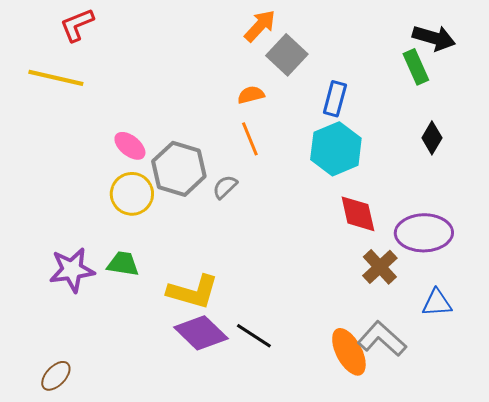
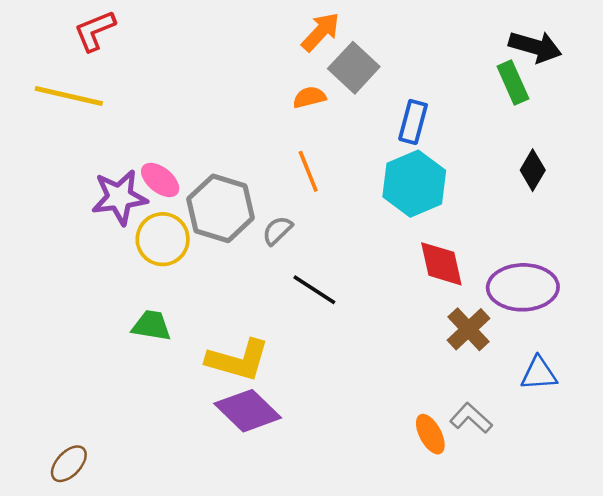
orange semicircle: (251, 95) -> (309, 97), moved
purple star: (72, 270) -> (119, 197), moved
black line: (254, 336) -> (314, 290), moved
gray L-shape: (382, 339) -> (471, 418), size x0.7
orange ellipse: (349, 352) -> (430, 434), size x0.7

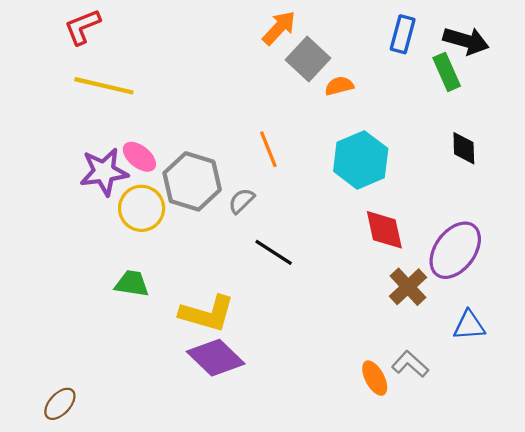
yellow line: (69, 96) -> (104, 86), moved
orange semicircle: (309, 97) -> (339, 86), moved
blue rectangle: (413, 122) -> (403, 34), moved
black diamond: (533, 170) -> (464, 148), turned -32
purple ellipse: (523, 287) -> (455, 250), turned -52

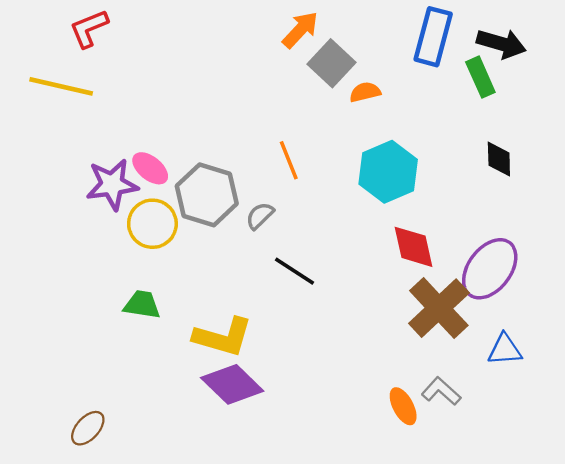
blue rectangle: (403, 34) -> (433, 37), size x1.4
yellow line: (104, 86) -> (61, 86), moved
brown cross: (408, 287) -> (439, 308), size x1.5
brown ellipse: (60, 404) -> (88, 428), moved

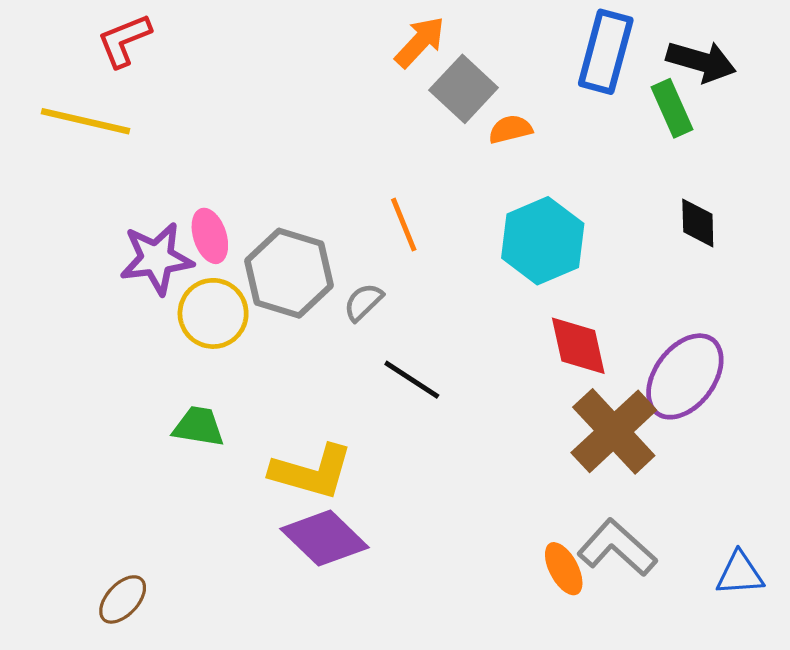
pink ellipse: (150, 168) -> (210, 236), turned 33
blue triangle: (505, 350) -> (740, 574), moved
gray L-shape: (441, 391) -> (617, 548), size x1.4

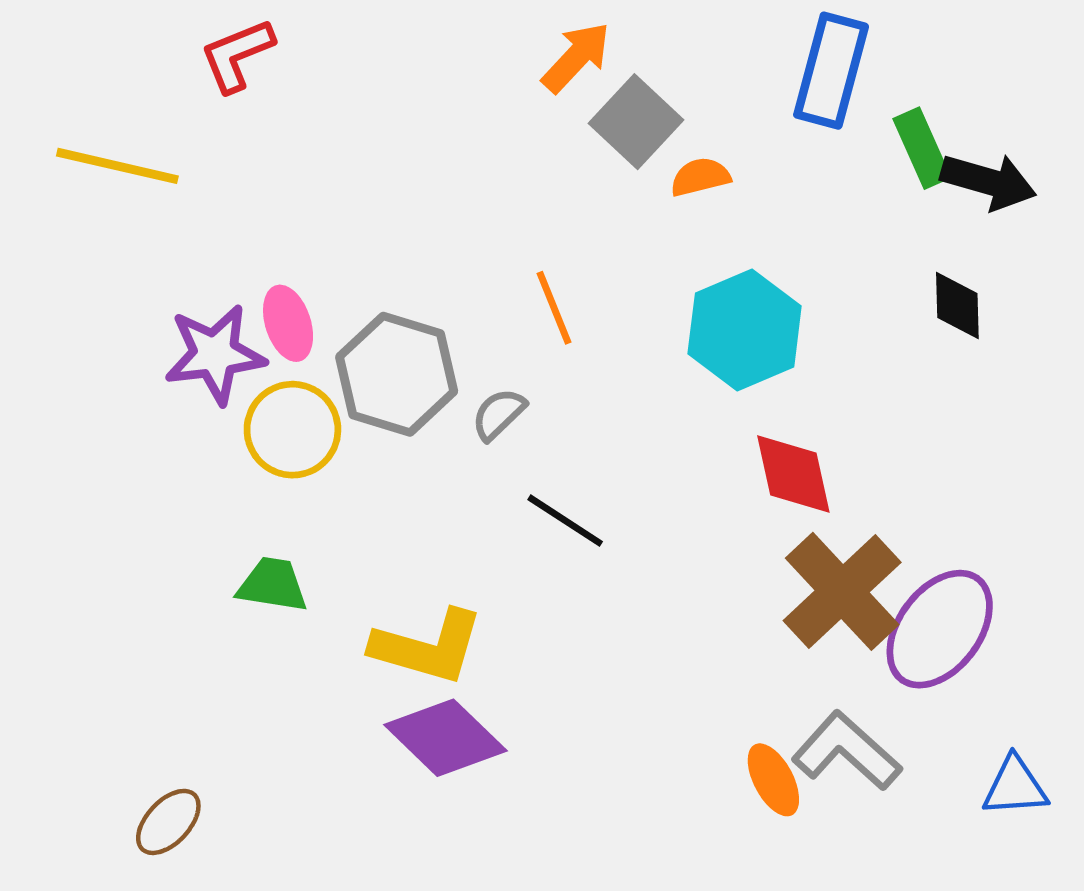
red L-shape: (124, 40) -> (237, 55), moved
black arrow: (701, 61) -> (988, 181), moved
purple ellipse: (685, 376) -> (940, 629), moved

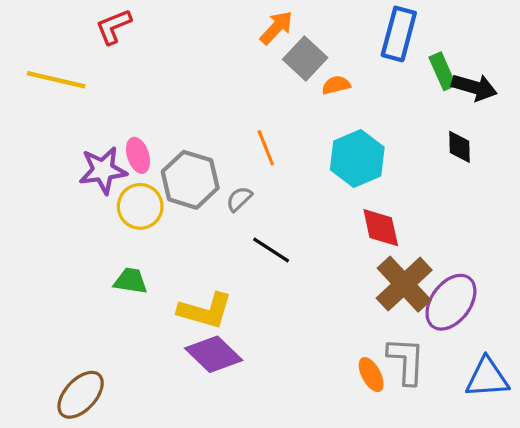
gray L-shape: (847, 751) -> (406, 361), turned 51
blue triangle: (1015, 786) -> (487, 378), size x1.4
brown ellipse: (168, 822) -> (81, 395), size x1.5

